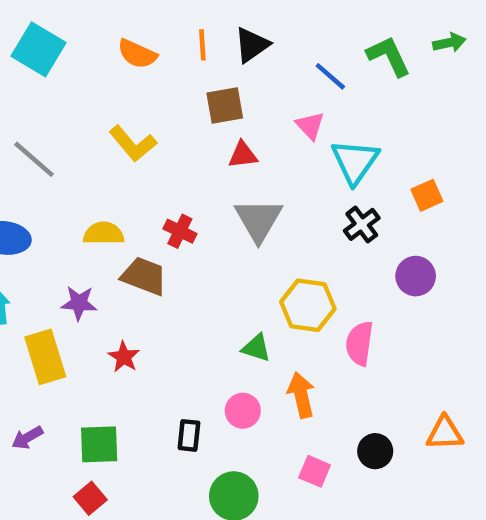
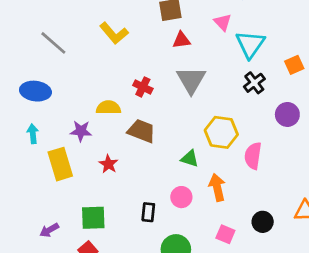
yellow semicircle: (104, 233) -> (108, 108), moved
brown trapezoid: (144, 276) -> (141, 131), moved
purple arrow: (27, 438) -> (49, 230), moved

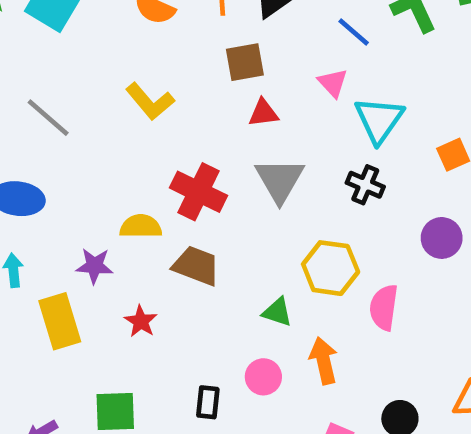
black cross: (254, 83) -> (365, 185), moved, turned -30
red cross: (143, 87) -> (199, 192), size x1.6

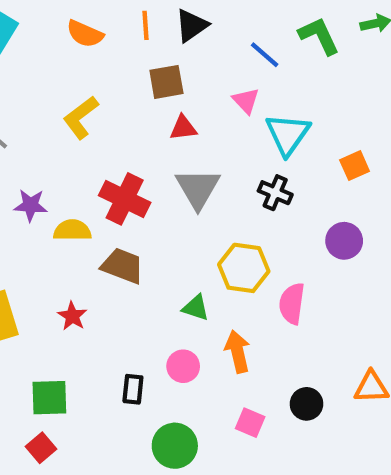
yellow L-shape: (150, 101) -> (81, 117), turned 93
purple star: (94, 266) -> (31, 205), moved

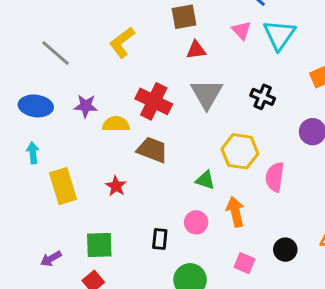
cyan triangle: (288, 134) -> (279, 35), moved

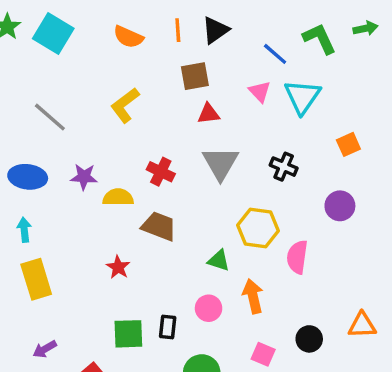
red cross: (154, 101) -> (161, 172), size x0.7
yellow rectangle: (63, 186) -> (36, 279), moved
green square: (99, 245) -> (128, 334), moved

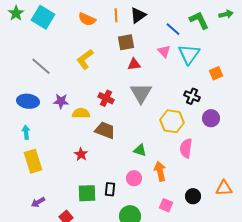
orange square: (348, 144) -> (216, 73), moved
black cross: (284, 167) -> (192, 96), moved
yellow hexagon: (258, 228) -> (172, 121), moved

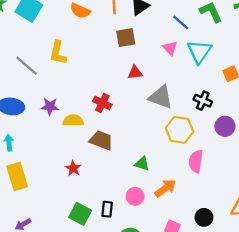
yellow L-shape: (85, 59) -> (58, 53), moved, turned -40
red triangle: (134, 64) -> (135, 73), moved
gray triangle: (141, 93) -> (161, 97), moved, turned -40
orange arrow: (160, 171) -> (165, 188), turned 66
green square: (87, 193) -> (80, 214), turned 30

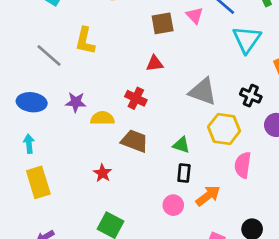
pink triangle: (170, 48) -> (195, 15), moved
red triangle: (135, 73) -> (155, 63), moved
green triangle: (142, 164) -> (181, 145), moved
black rectangle: (107, 209) -> (184, 173), moved

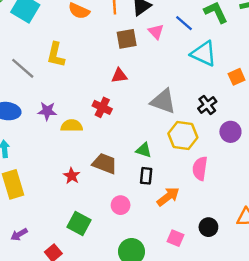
cyan triangle: (247, 39) -> (204, 54), turned -40
black cross: (251, 96) -> (207, 105), turned 30
brown trapezoid: (135, 141) -> (105, 164), moved
pink circle: (173, 205) -> (121, 205), moved

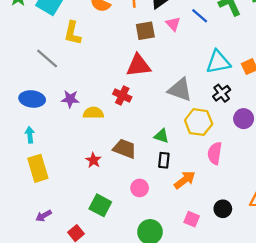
cyan triangle: (204, 54) -> (218, 62), moved, turned -36
yellow L-shape: (56, 55) -> (73, 33), moved
red triangle: (119, 76) -> (138, 65), size x1.6

